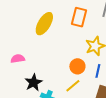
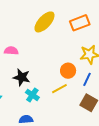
orange rectangle: (79, 17) -> (80, 23), turned 42
black star: (34, 83) -> (22, 77), turned 30

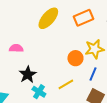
orange circle: (68, 71) -> (75, 58), moved
black star: (22, 77) -> (28, 75), turned 30

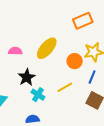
yellow ellipse: (48, 18) -> (47, 48), moved

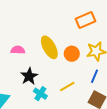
yellow ellipse: (47, 48) -> (49, 47), turned -70
orange circle: (75, 61) -> (72, 54), moved

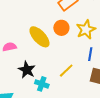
orange circle: (72, 54) -> (61, 28), moved

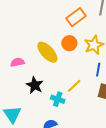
cyan cross: (42, 84) -> (58, 99), moved

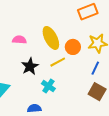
orange circle: (69, 43) -> (73, 47), moved
yellow line: (74, 86) -> (58, 62), moved

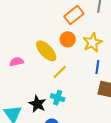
orange circle: (73, 47) -> (68, 39), moved
black star: (30, 66) -> (37, 104), moved

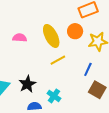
blue line: (97, 67) -> (88, 69), moved
cyan cross: (58, 98) -> (54, 96), moved

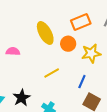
yellow ellipse: (51, 36) -> (45, 33), moved

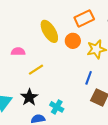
yellow line: (52, 73) -> (36, 70), moved

